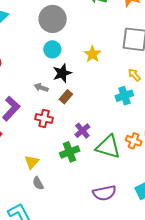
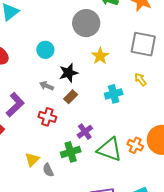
gray circle: (53, 19) -> (86, 23), moved
cyan circle: (52, 49) -> (45, 50), moved
cyan cross: (124, 96) -> (114, 94), moved
gray semicircle: (38, 183) -> (48, 170), moved

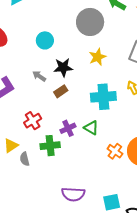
cyan cross: (114, 94) -> (103, 97), size x1.4
red cross: (47, 117) -> (33, 121), moved, turned 30
green triangle: (109, 150) -> (91, 128), moved, size x0.6

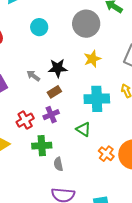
cyan circle: (45, 40) -> (39, 27), moved
purple cross: (68, 128) -> (51, 115), moved
gray semicircle: (25, 159) -> (58, 164), moved

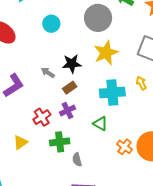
yellow star: (92, 59) -> (106, 53), size x1.4

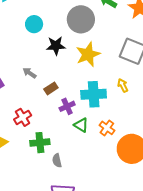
black star: (72, 64) -> (56, 46), moved
purple cross: (67, 111) -> (67, 106), moved
orange cross: (124, 147) -> (107, 128), moved

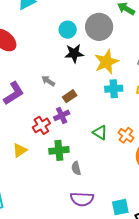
cyan circle: (34, 24) -> (68, 30), moved
cyan cross: (94, 94) -> (114, 89), moved, size x0.7
purple cross: (67, 106) -> (62, 115), moved

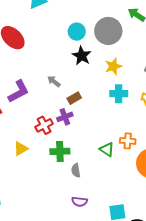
black star: (74, 53) -> (82, 56), turned 30
yellow star: (106, 62) -> (113, 66), size x0.7
green triangle: (100, 133) -> (107, 149), moved
orange cross: (126, 135) -> (128, 141), turned -35
purple semicircle: (82, 199) -> (80, 202), size x0.7

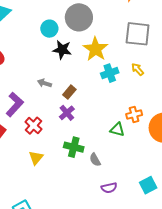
yellow star: (113, 66) -> (95, 49), size x1.4
red cross: (44, 125) -> (34, 126), moved
green cross: (60, 151) -> (74, 147), turned 36

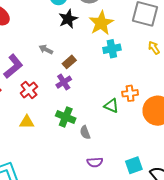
black star: (62, 50) -> (68, 19), turned 30
yellow arrow: (138, 69) -> (154, 48), moved
yellow triangle: (36, 158) -> (27, 122), turned 42

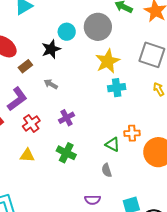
black star: (68, 19) -> (51, 49), moved
brown rectangle: (69, 62) -> (25, 66), moved
gray semicircle: (85, 132) -> (107, 170), moved

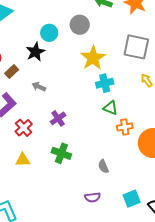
gray circle: (98, 27) -> (80, 25), size x0.7
green triangle: (113, 144) -> (110, 108), moved

